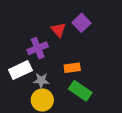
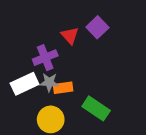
orange rectangle: (72, 68) -> (63, 88), moved
gray star: (41, 80) -> (49, 82), moved

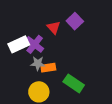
purple cross: (45, 58) -> (35, 44), turned -30
white rectangle: (25, 84) -> (19, 44), moved

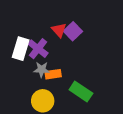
purple square: (75, 21) -> (73, 31), moved
white rectangle: (19, 44) -> (21, 49), turned -48

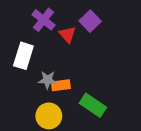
purple square: (73, 31) -> (90, 21), moved
purple cross: (38, 49) -> (43, 20), moved

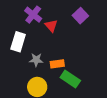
purple square: (90, 21) -> (80, 16), moved
orange rectangle: (61, 85) -> (57, 64), moved

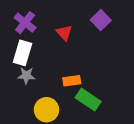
purple cross: (33, 15) -> (25, 23), moved
gray star: (36, 60) -> (26, 76), moved

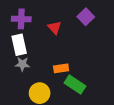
purple cross: (25, 23) -> (21, 19), turned -36
white rectangle: (23, 53) -> (19, 45), turned -30

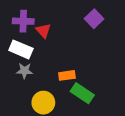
red triangle: (55, 28) -> (43, 31), moved
white rectangle: (19, 45) -> (21, 49), turned -54

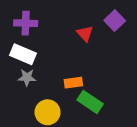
purple square: (94, 19) -> (115, 21), moved
red triangle: (43, 31) -> (85, 34), moved

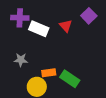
white rectangle: (23, 54) -> (39, 29), moved
orange rectangle: (73, 83) -> (49, 73), moved

